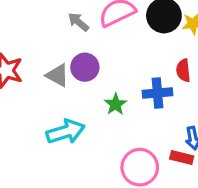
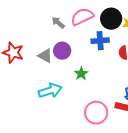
blue cross: (157, 93) -> (100, 41), moved

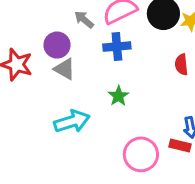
blue cross: (100, 41) -> (117, 47), moved
purple circle: (62, 51) -> (57, 45), moved

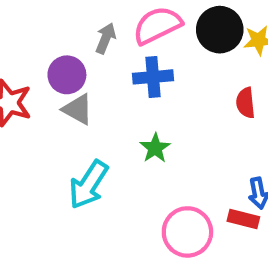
gray arrow: (84, 20) -> (106, 38), turned 72
cyan arrow: (72, 121) -> (88, 185), turned 140

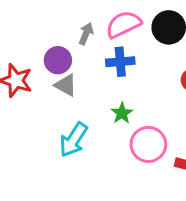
pink circle: (187, 232) -> (148, 144), moved

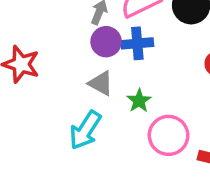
purple circle: (58, 60) -> (106, 42), moved
gray triangle: (66, 85) -> (101, 83), moved

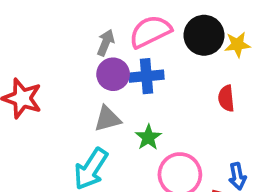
gray triangle: (101, 83) -> (108, 119), turned -44

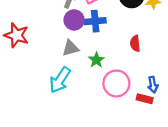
red semicircle: (226, 98) -> (135, 43), moved

